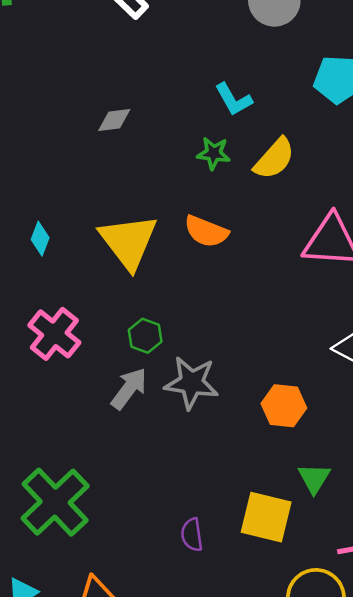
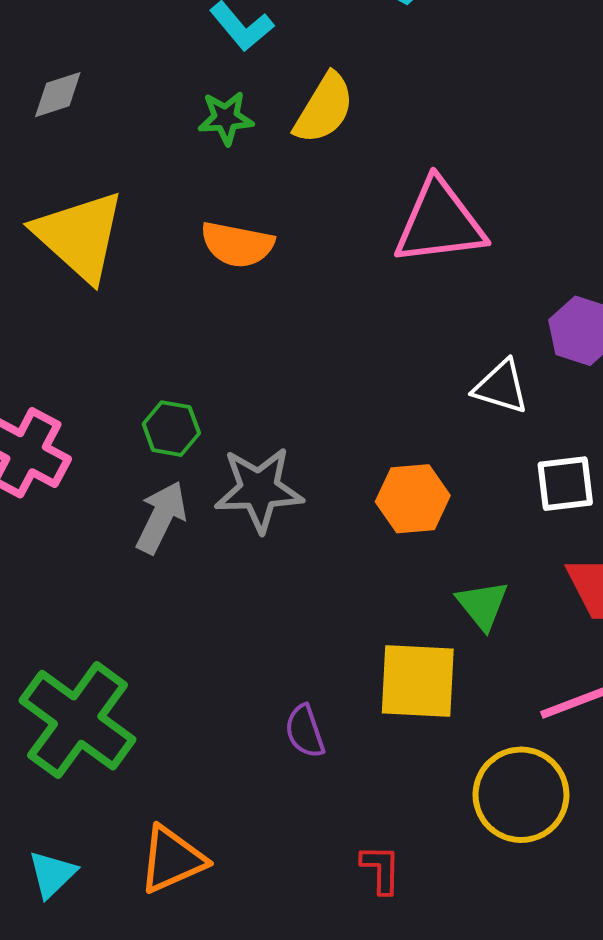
yellow triangle: (128, 241) -> (79, 236), moved

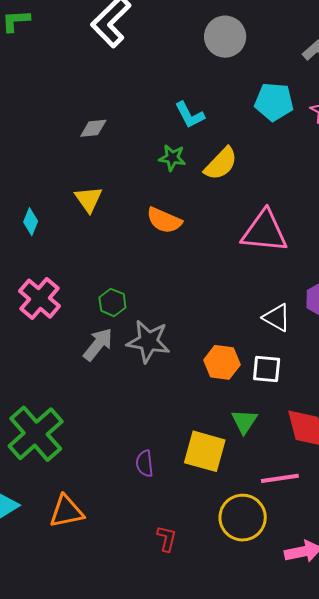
yellow triangle: (79, 236) -> (89, 199), size x0.6
white square: (565, 484) -> (267, 369), moved

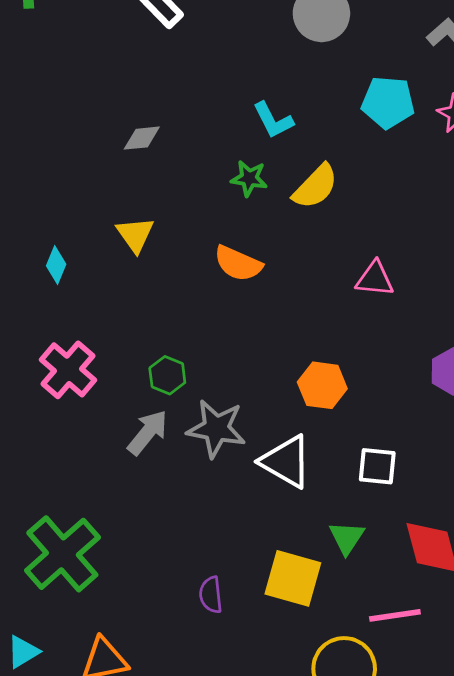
pink triangle: (265, 231) -> (375, 279), size x0.6
white triangle: (277, 318) -> (286, 462), moved, size x1.4
orange hexagon: (222, 362) -> (322, 385), moved

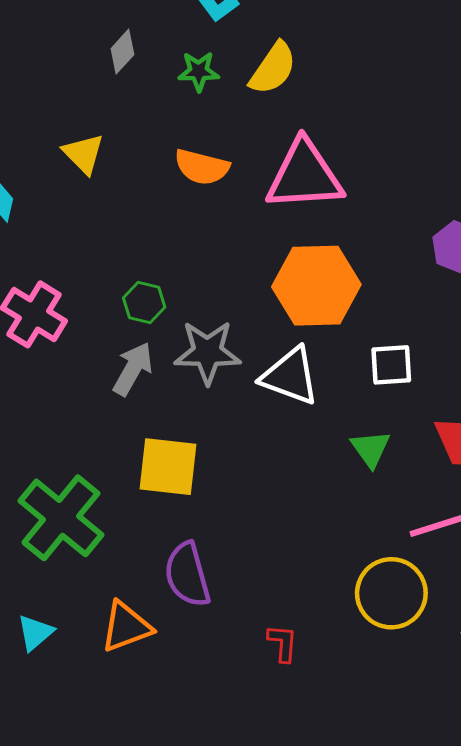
gray diamond: (142, 138) -> (122, 52), moved, turned -33
pink triangle: (375, 279) -> (304, 175), moved, size x1.8
orange hexagon: (322, 385) -> (316, 286), size x1.6
yellow square: (293, 578) -> (168, 467), moved
purple semicircle: (211, 595) -> (187, 575), moved, size x1.6

